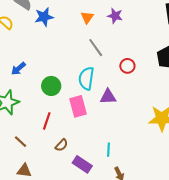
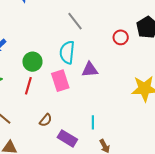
red circle: (127, 66) -> (121, 37), moved
red line: (47, 121) -> (28, 86), moved

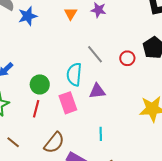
gray line: (75, 21) -> (95, 54), moved
brown semicircle: (46, 120) -> (54, 143), size x1.6
cyan line: (93, 122) -> (101, 134), moved

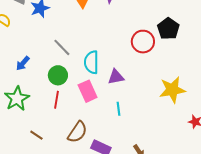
gray line: (95, 54) -> (62, 47), moved
red circle: (127, 58) -> (143, 42), size x1.5
cyan line: (101, 134) -> (118, 109), moved

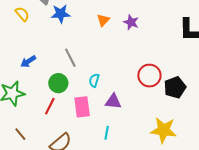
black pentagon: (168, 29) -> (175, 87), moved
cyan semicircle: (91, 62) -> (94, 80), size x0.6

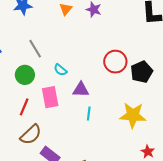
cyan semicircle: (94, 80) -> (60, 70), turned -64
red line: (50, 106) -> (24, 107), moved
cyan line: (107, 133) -> (89, 113), moved

